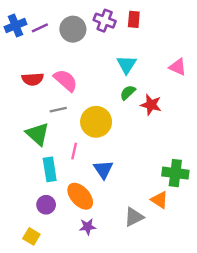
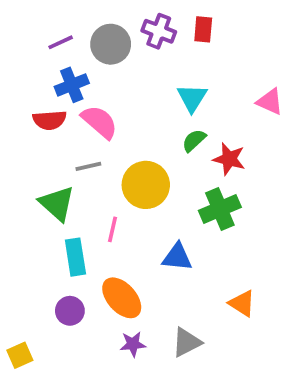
blue cross: (16, 25) -> (72, 85), moved
blue triangle: (103, 169) -> (177, 257), moved, turned -50
green cross: (175, 173) -> (220, 209), moved, turned -30
gray triangle: (134, 217) -> (187, 342), moved
yellow square: (31, 236) -> (20, 355), moved, turned 35

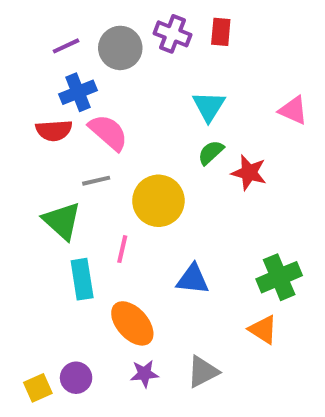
green cross: (220, 209) -> (279, 277), moved
purple circle: (70, 311) -> (76, 378), moved
yellow square: (20, 355) -> (38, 388), moved

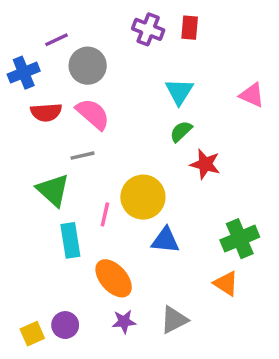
gray circle: (120, 48) -> (88, 66), moved
blue cross: (78, 92) -> (24, 73), moved
red star: (249, 173) -> (205, 164), moved
yellow circle: (158, 201) -> (143, 197), moved

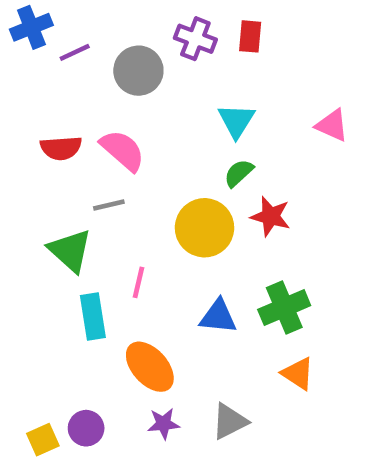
gray circle: (88, 66) -> (138, 71), moved
blue cross: (24, 73) -> (31, 27), moved
yellow circle: (143, 197) -> (204, 228), moved
green cross: (240, 239) -> (284, 307), moved

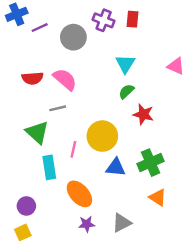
yellow circle: (204, 228) -> (102, 136), moved
purple circle: (86, 428) -> (26, 206), moved

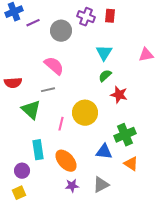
pink triangle: (176, 66) -> (146, 55), turned -35
red semicircle: (32, 78) -> (13, 83), moved
cyan rectangle: (49, 167) -> (38, 150), moved
blue triangle: (116, 167) -> (104, 152), moved

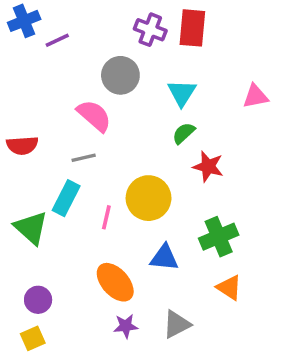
red rectangle: (110, 16) -> (192, 28), size x1.5
gray circle: (61, 31) -> (120, 75), moved
green triangle: (31, 110) -> (31, 228), moved
cyan rectangle: (38, 150) -> (66, 198), moved, turned 36
blue triangle: (104, 152) -> (164, 258), moved

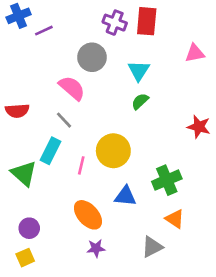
pink triangle: (255, 96) -> (195, 53), moved
gray line: (84, 158) -> (64, 120), turned 60
red star: (208, 166) -> (199, 127), moved
gray triangle: (177, 324) -> (152, 247), moved

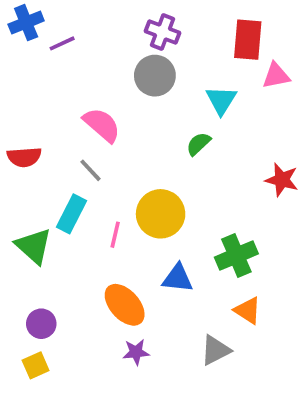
red rectangle: (147, 21) -> (248, 40), moved
gray circle: (92, 57) -> (155, 76), moved
cyan triangle: (139, 71) -> (221, 100), moved

